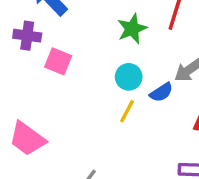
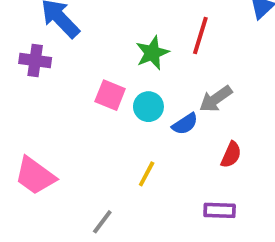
pink square: (58, 61) -> (110, 95), moved
yellow line: (127, 111) -> (147, 174), moved

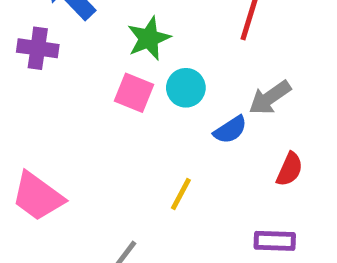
green star: (152, 53) -> (149, 38), moved
cyan circle: (148, 107) -> (186, 88), moved

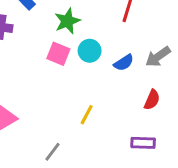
gray arrow: (270, 98) -> (158, 57), moved
blue semicircle: (230, 130) -> (124, 63), moved

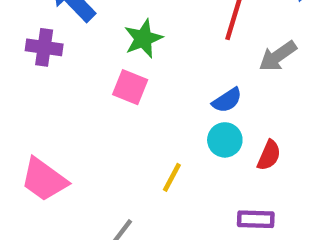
cyan circle: (90, 51) -> (225, 140), moved
gray arrow: (158, 57) -> (278, 56), moved

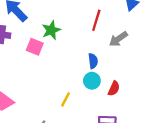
pink square: (130, 87) -> (35, 47), moved
blue semicircle: (227, 100) -> (93, 61), turned -64

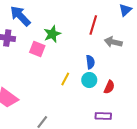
gray arrow: (118, 39) -> (113, 42), turned 48
yellow line: (66, 99) -> (65, 79), moved

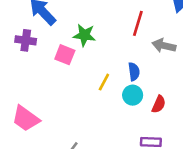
green star: (52, 34) -> (84, 35), turned 30
yellow line: (65, 79) -> (104, 82), moved

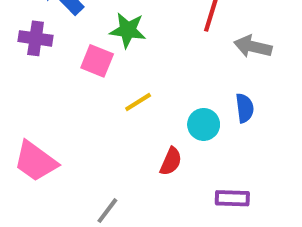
blue semicircle: (134, 72) -> (245, 108), moved
yellow line: (104, 82) -> (138, 102), moved, turned 30
red semicircle: (159, 104) -> (171, 161), moved

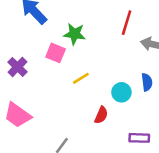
purple cross: (36, 38) -> (18, 67), moved, turned 36

